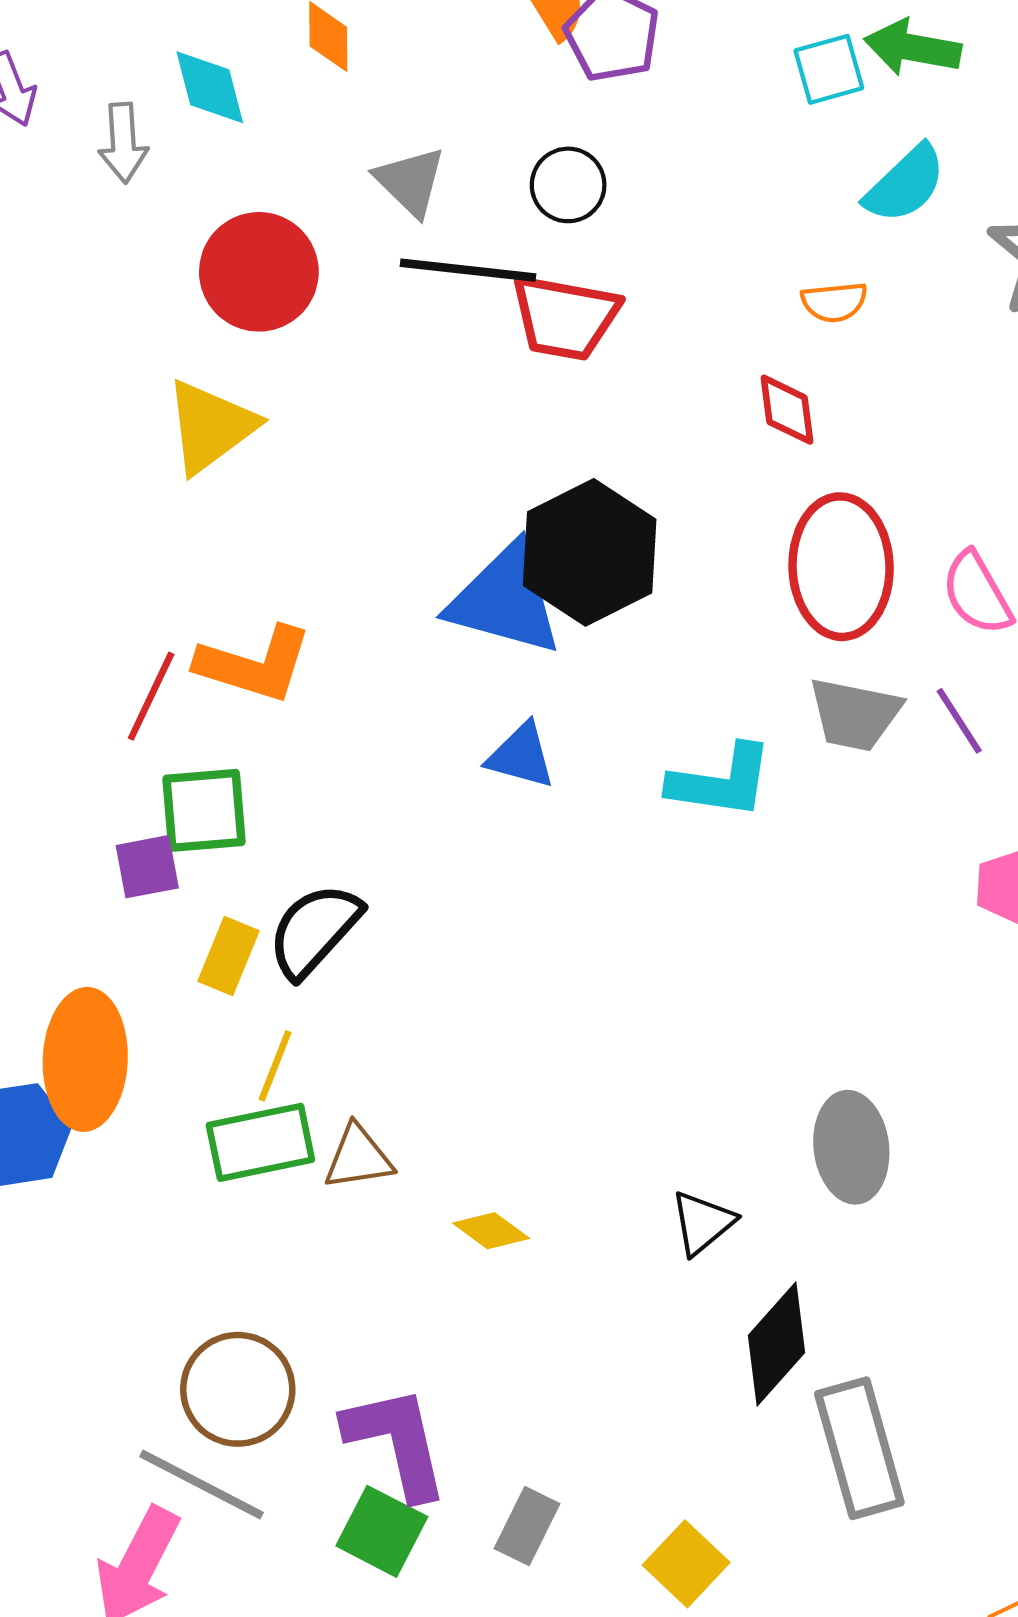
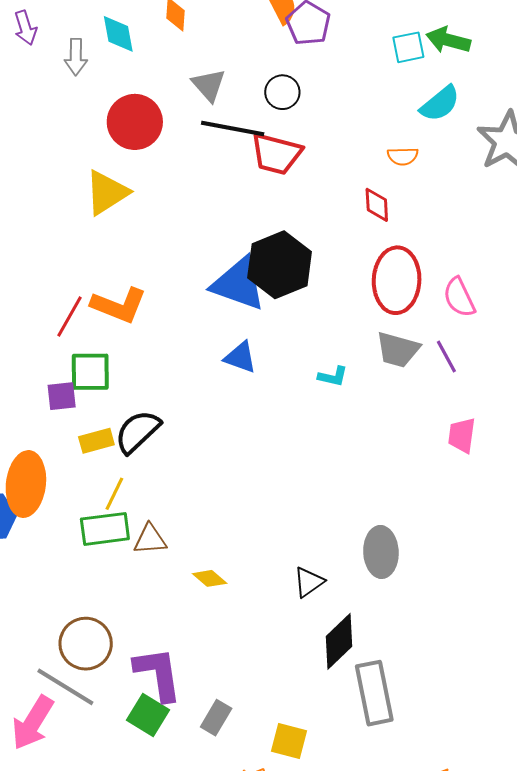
cyan L-shape: (721, 782) -> (333, 376), size x0.6
yellow rectangle: (228, 956) -> (96, 441), turned 48
yellow square: (686, 1564) -> (289, 741), turned -33

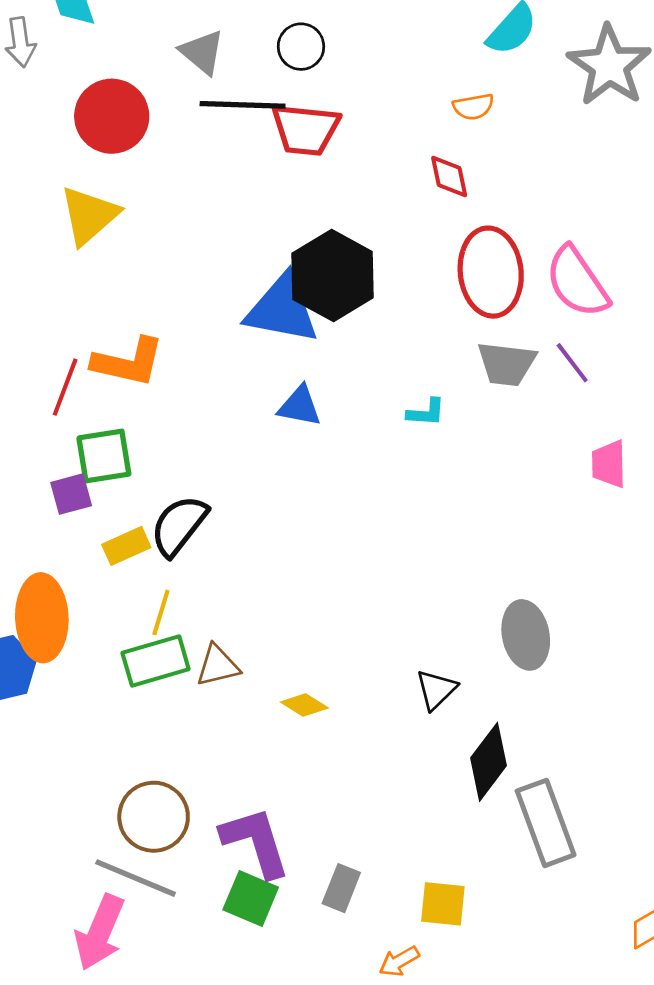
pink semicircle: (459, 297) -> (577, 282), size x1.4

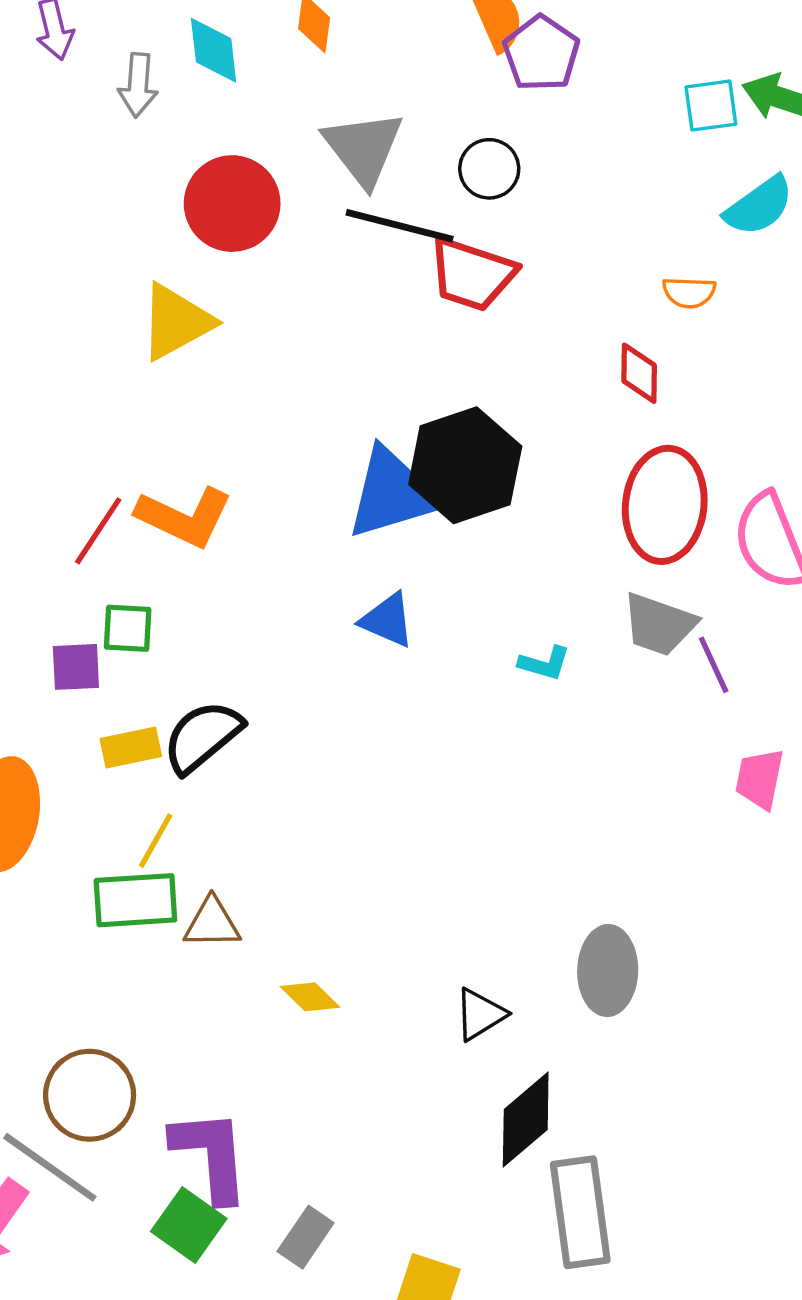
gray triangle: (202, 52) -> (363, 148), size x1.4
blue triangle: (282, 309) -> (392, 493), turned -40
purple line: (572, 363) -> (714, 665), moved
green square: (104, 456) -> (128, 628), size x0.7

